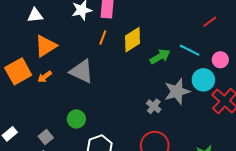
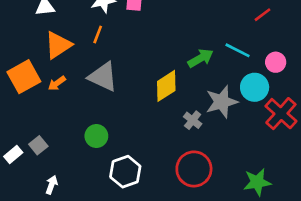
orange line: (103, 38) -> (98, 35), moved
yellow diamond: (132, 40) -> (166, 86), moved
gray square: (46, 137) -> (38, 145), moved

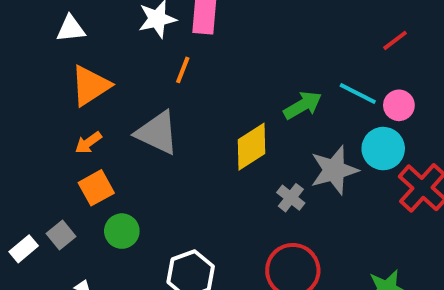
orange line: (98, 35) -> (183, 70), moved
pink circle: (276, 62) -> (399, 105), moved
orange square: (24, 77) -> (96, 188), moved, size x0.7
green circle: (96, 136) -> (122, 231), moved

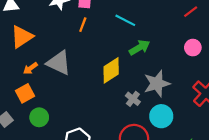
orange line: (183, 70) -> (83, 25), moved
cyan line: (358, 94) -> (125, 20), moved
orange arrow: (88, 143) -> (30, 68), moved
cyan circle: (383, 149) -> (161, 116), moved

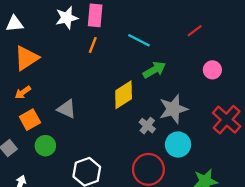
red line: (191, 12) -> (195, 31), moved
gray triangle: (59, 63) -> (67, 109), moved, size x0.7
orange arrow: (30, 68) -> (23, 92), moved

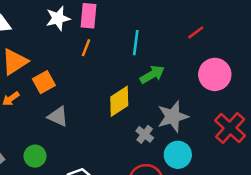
cyan line: (139, 40) -> (136, 43), turned 70
pink circle: (212, 70) -> (215, 74), size x1.6
orange square: (30, 120) -> (44, 82), moved

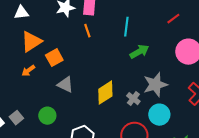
orange line: (86, 48) -> (87, 31), turned -40
yellow diamond: (119, 101) -> (105, 93), moved

